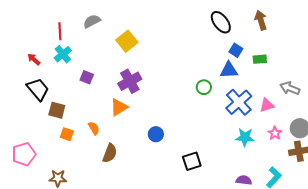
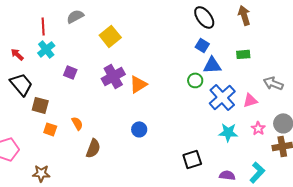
blue square: (236, 50) -> (202, 45), moved
green circle: (204, 87) -> (195, 80), moved
orange triangle: (119, 107) -> (138, 84), moved
black square: (192, 161) -> (192, 159), moved

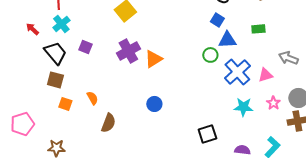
black trapezoid: (21, 84) -> (55, 53), moved

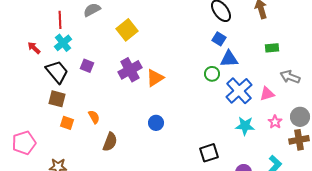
green rectangle: (258, 29) -> (272, 48), moved

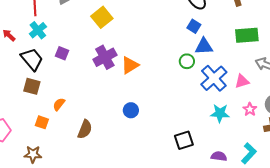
green rectangle: (272, 48) -> (247, 35), size x1.6
orange semicircle: (94, 117) -> (59, 104), moved, turned -112
orange square: (67, 123) -> (42, 122), moved

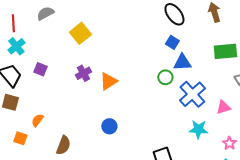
purple cross: (105, 57) -> (83, 73), size x0.7
pink triangle: (242, 81) -> (223, 107), moved
pink star: (250, 109) -> (229, 143), moved

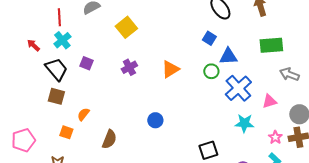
blue square: (172, 42) -> (209, 38), moved
orange triangle: (108, 81) -> (170, 69), moved

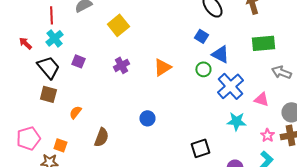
blue triangle: (228, 56) -> (220, 54), turned 30
pink triangle: (269, 101) -> (261, 99), turned 35
orange square: (66, 132) -> (60, 145), moved
pink pentagon: (23, 140) -> (28, 138), moved

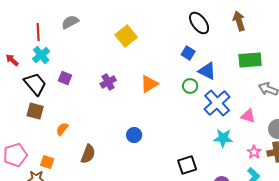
yellow square: (118, 25) -> (126, 36), moved

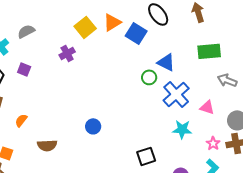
gray semicircle: (70, 22) -> (26, 31), moved
blue square: (188, 53) -> (136, 33), moved, size x1.5
purple cross: (108, 82) -> (67, 53), moved
orange triangle: (149, 84) -> (112, 22), moved
brown semicircle: (88, 154) -> (47, 145), turned 66

